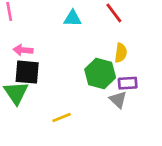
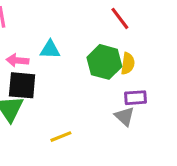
cyan triangle: (73, 18) -> (50, 50), moved
green hexagon: (100, 73) -> (104, 62), moved

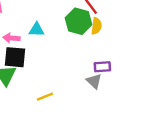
green hexagon: (104, 62) -> (78, 21), moved
yellow semicircle: (128, 64) -> (96, 26), moved

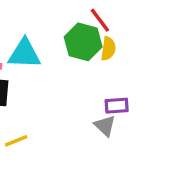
cyan triangle: (37, 30) -> (24, 54), size x1.5
yellow line: (45, 97) -> (16, 141), moved

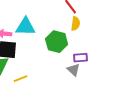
green hexagon: (83, 42) -> (57, 42), moved

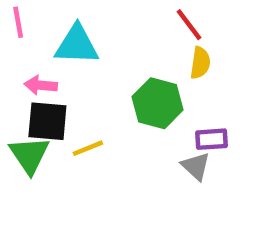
cyan triangle: (26, 27) -> (77, 45), moved
yellow line: (21, 79) -> (88, 148), moved

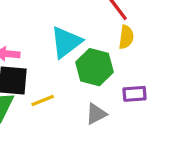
cyan triangle: (77, 45) -> (66, 42), moved, turned -39
gray triangle: (196, 166) -> (96, 114), moved, turned 50

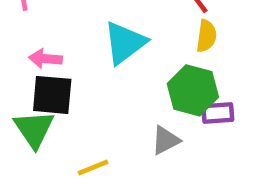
green hexagon: (94, 67) -> (193, 90), moved
yellow line: (43, 101) -> (93, 168), moved

